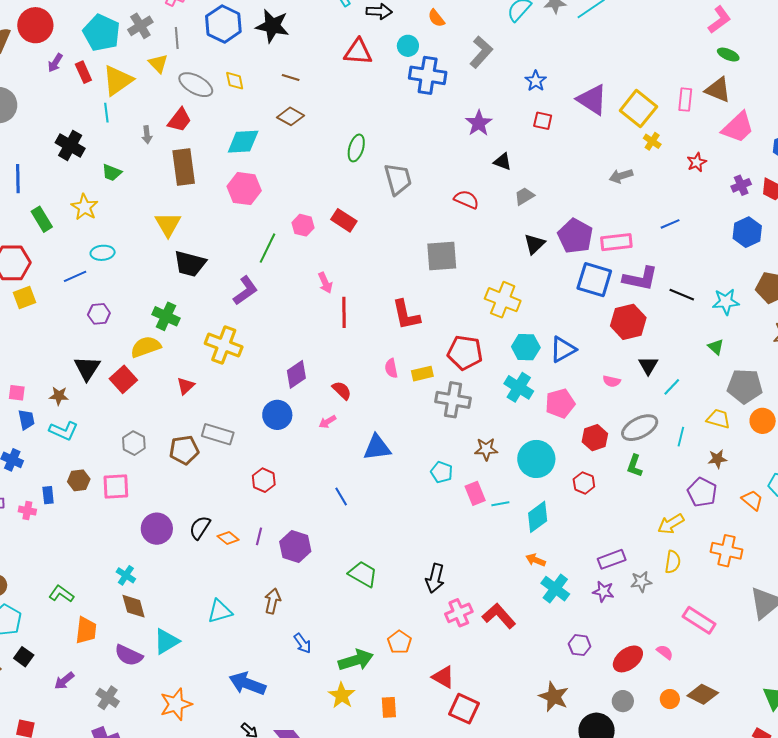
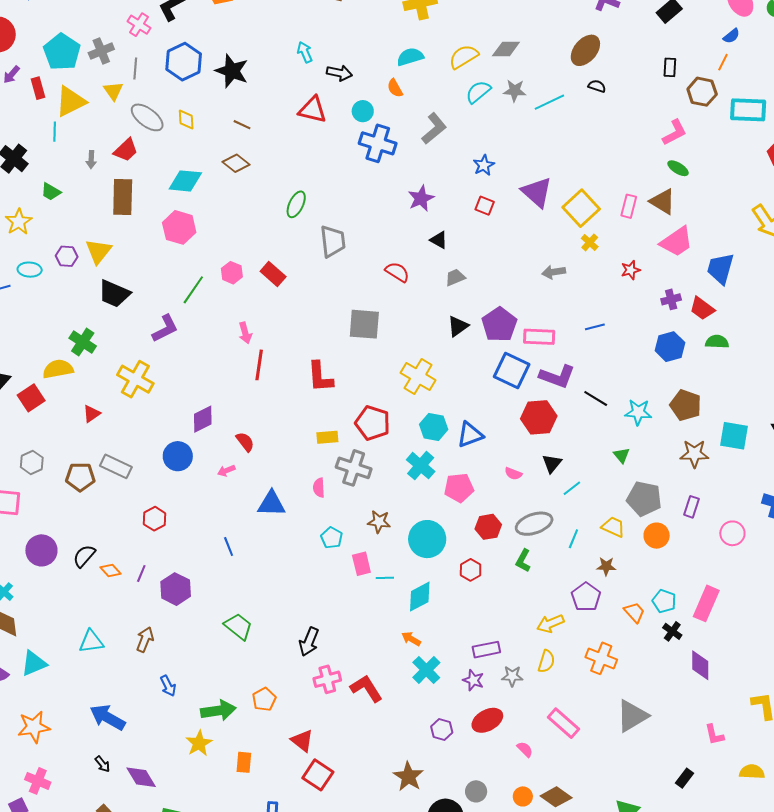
purple hexagon: (99, 314) -> (67, 256), moved
pink semicircle: (391, 368) -> (319, 488), moved
red ellipse: (628, 659) -> (487, 720), moved

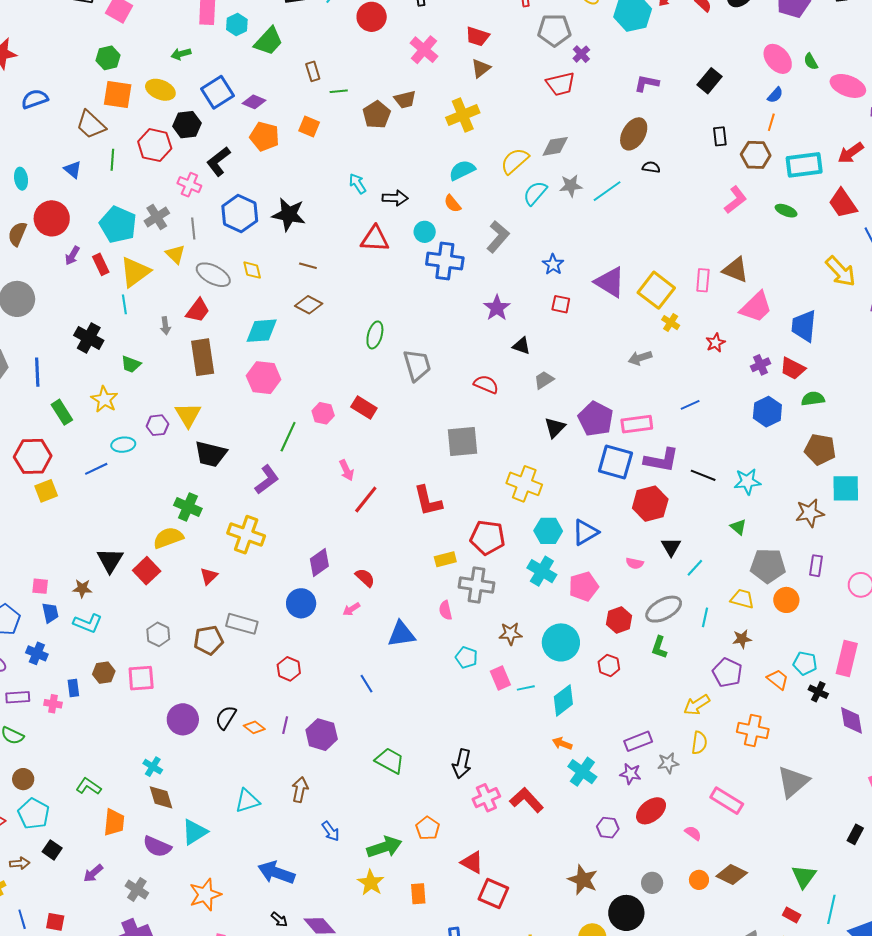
green ellipse: (678, 168) -> (786, 211), moved
red line: (259, 365) -> (366, 499), turned 40
brown pentagon: (686, 405) -> (820, 449), moved

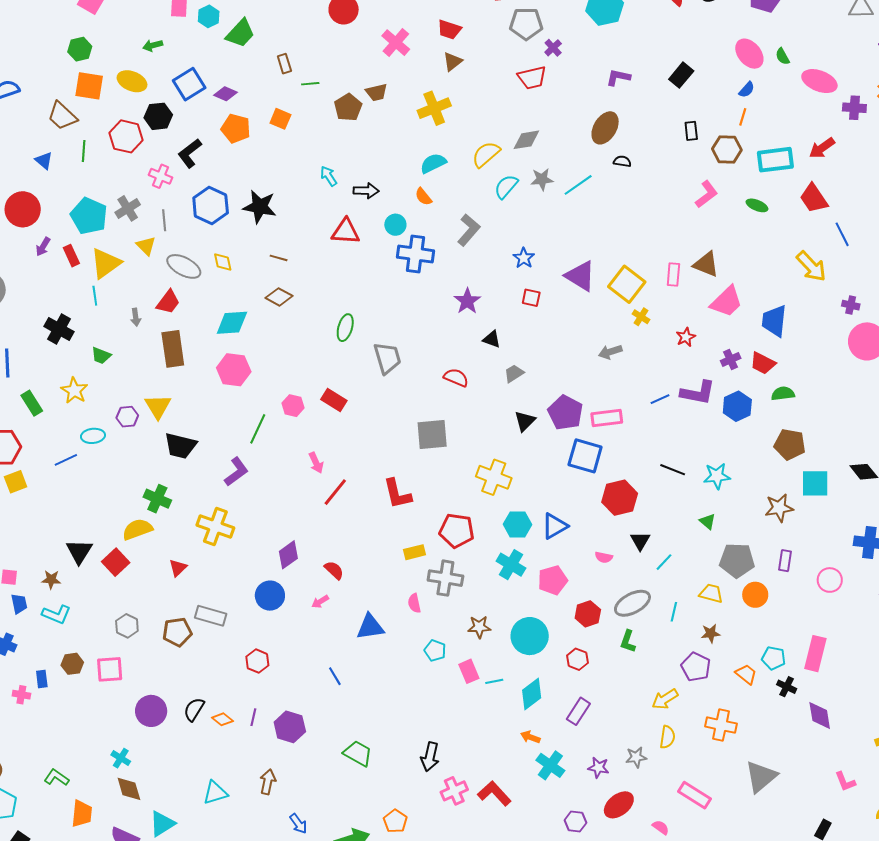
purple L-shape: (661, 460) -> (698, 393), moved
purple rectangle: (638, 741) -> (578, 711), moved, turned -36

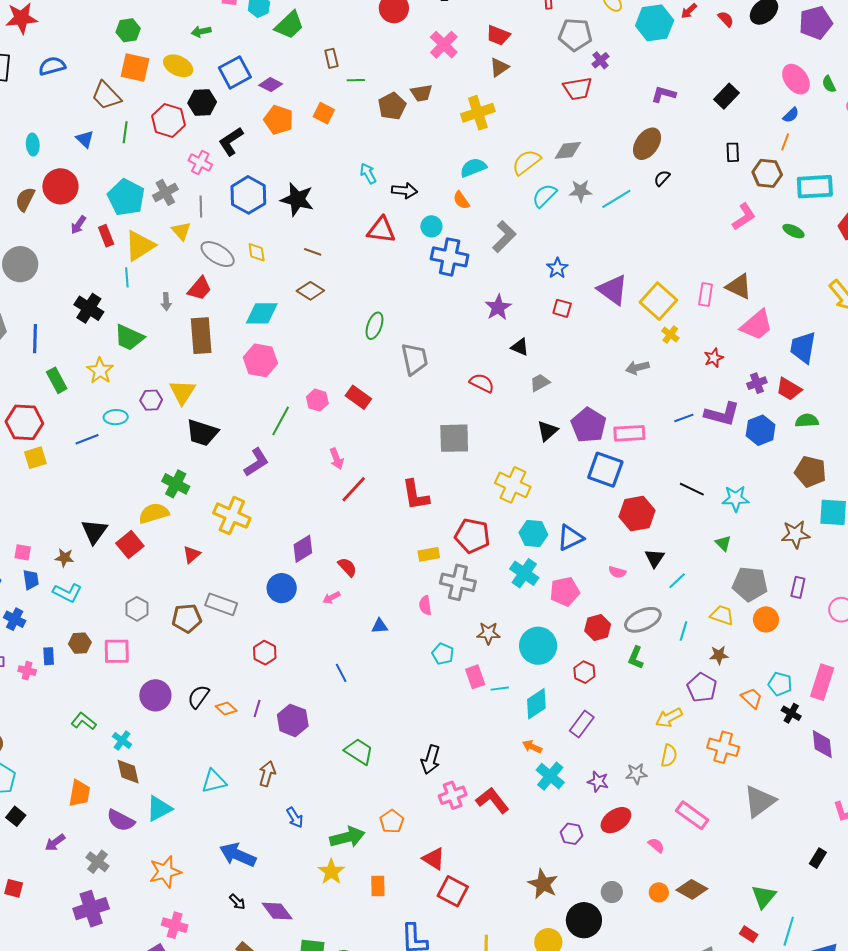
black semicircle: (622, 161) -> (662, 178), turned -60
green trapezoid: (101, 356) -> (129, 337), size x1.5
blue triangle: (370, 627) -> (380, 626), size x0.6
green L-shape: (56, 777) -> (84, 721), moved

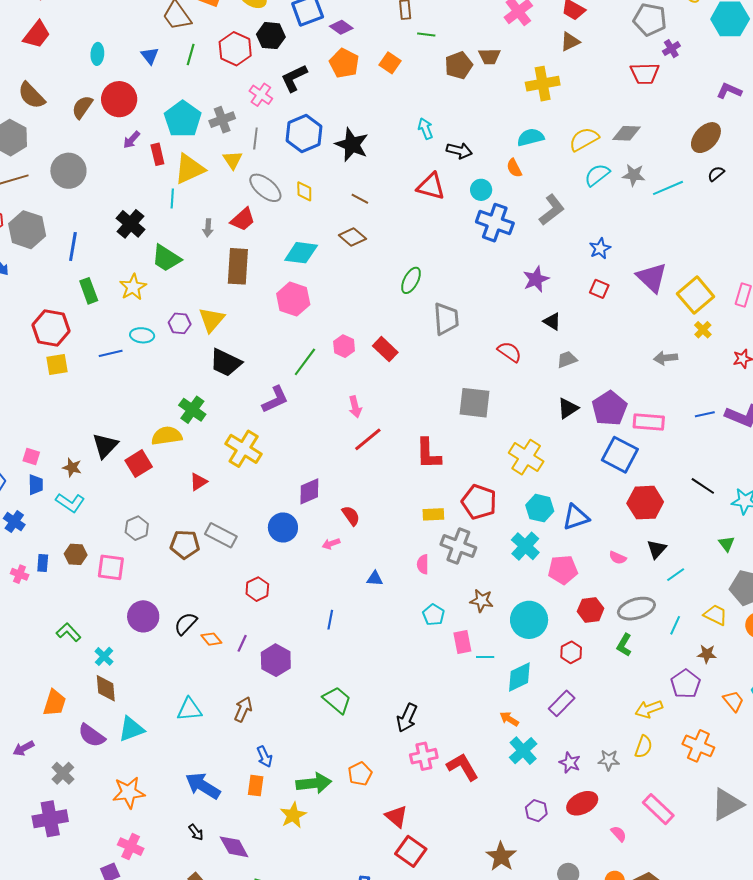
blue line: (341, 673) -> (330, 620), turned 30
orange rectangle: (378, 886) -> (256, 786), moved

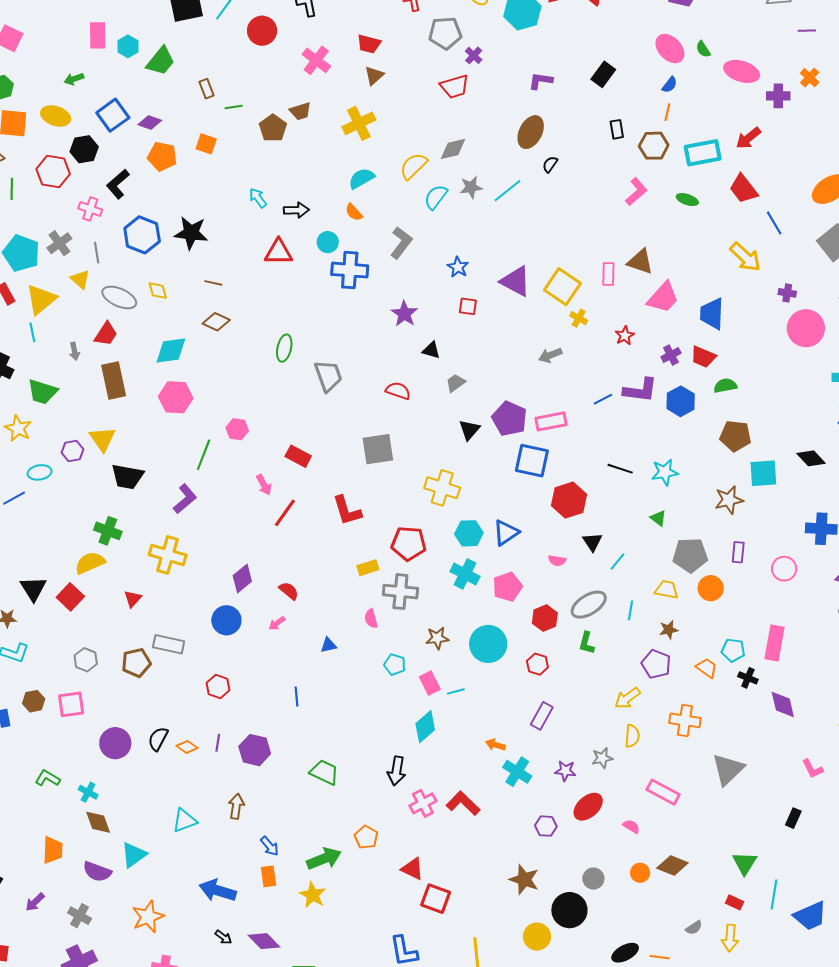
red rectangle: (385, 349) -> (298, 456), moved
cyan diamond: (519, 677) -> (425, 727), moved

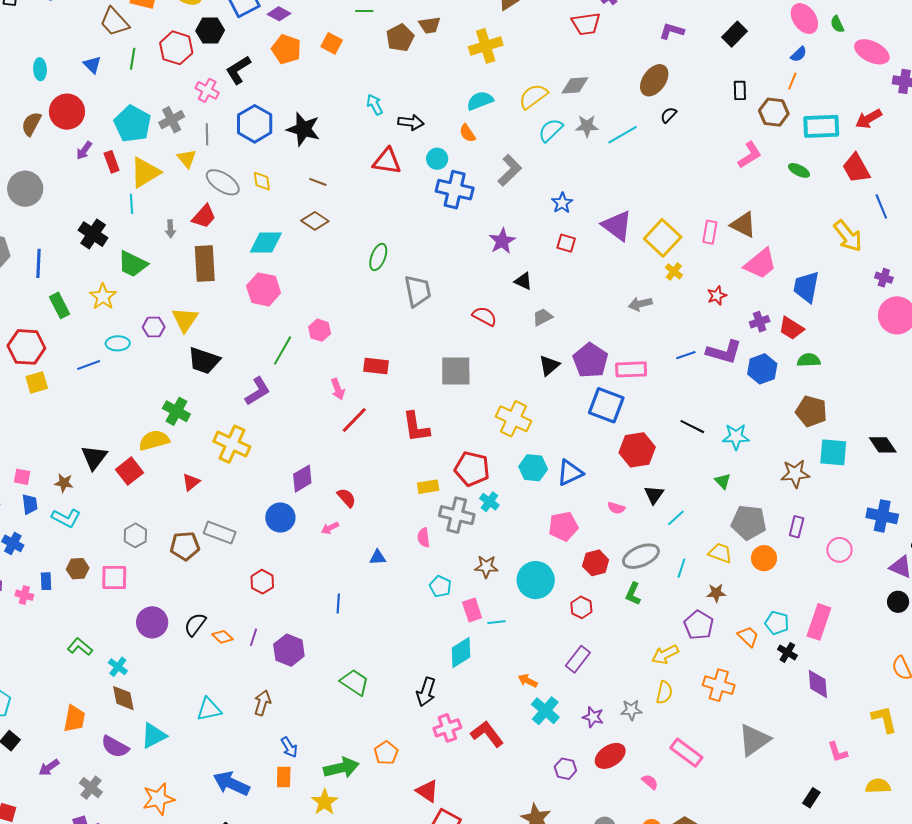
red rectangle: (298, 456) -> (376, 366), turned -30
cyan cross: (465, 574) -> (489, 502), moved, size x0.7

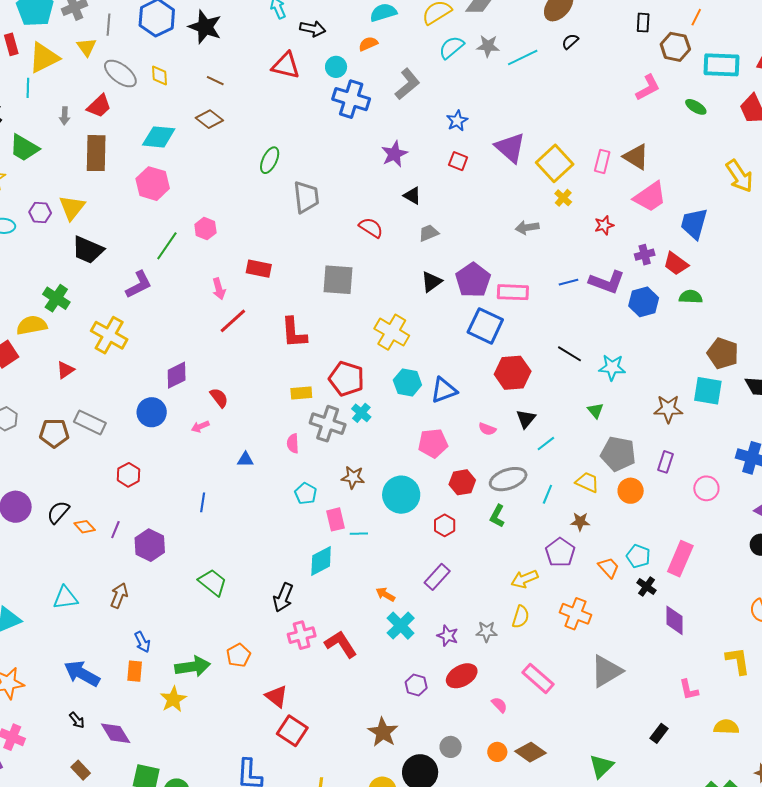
orange semicircle: (467, 133) -> (368, 44), turned 96
brown pentagon: (811, 411) -> (723, 353), moved

